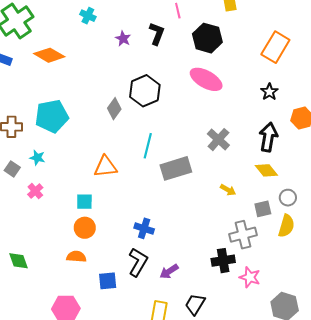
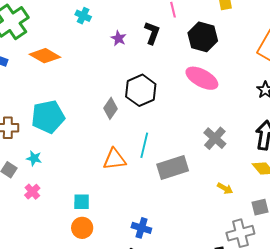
orange triangle: (105, 167) -> (115, 159), moved

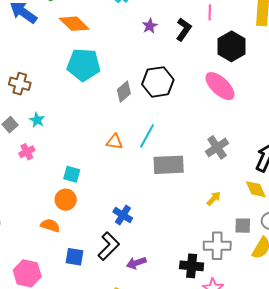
cyan pentagon: (48, 117) -> (84, 65), moved
orange triangle: (115, 159) -> (115, 142), size x0.7
yellow arrow: (225, 188) -> (214, 199), turned -91

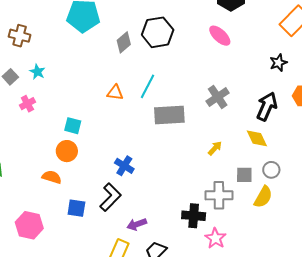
pink ellipse: (220, 86) -> (220, 36), size x0.7
purple arrow: (136, 263) -> (137, 224), moved

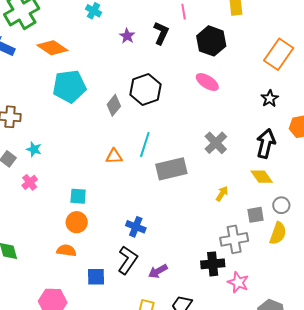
purple arrow: (137, 224) -> (158, 271), moved

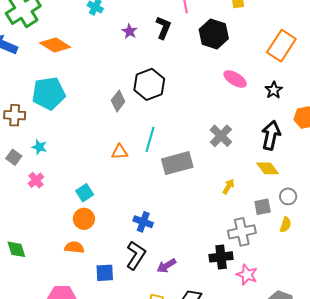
pink ellipse: (207, 82) -> (235, 79), moved
cyan pentagon: (69, 86) -> (49, 93), moved
cyan square: (78, 196) -> (85, 193), turned -36
yellow semicircle: (278, 233) -> (286, 225), size x0.7

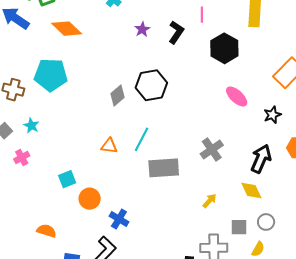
orange circle: (84, 219) -> (90, 199), moved

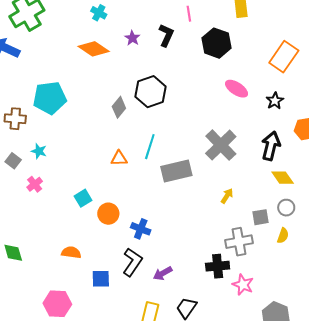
orange diamond: (67, 29) -> (94, 49), moved
gray cross: (212, 150) -> (221, 145), size x1.4
yellow diamond: (251, 191) -> (283, 178), moved

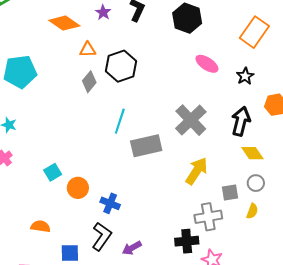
orange triangle: (119, 158) -> (88, 50), moved
yellow arrow: (227, 196) -> (197, 171), size x1.8

